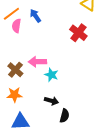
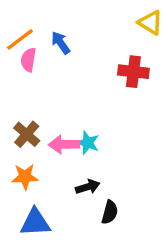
red cross: (78, 33) -> (133, 72), turned -30
pink arrow: (37, 62) -> (64, 144), moved
black arrow: (51, 101) -> (88, 187), turned -32

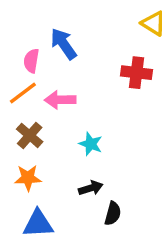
orange line: (20, 39) -> (23, 93), moved
blue arrow: (61, 43) -> (64, 44), size x1.4
pink arrow: (64, 144) -> (60, 100), moved

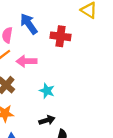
red cross: (137, 73) -> (61, 36), moved

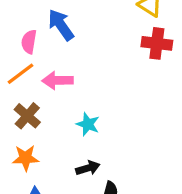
red cross: (61, 36) -> (157, 43), moved

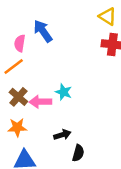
pink arrow: (58, 80) -> (40, 102), moved
cyan star: (88, 124) -> (64, 92), moved

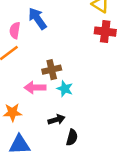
cyan star: (64, 92) -> (65, 89), moved
brown cross: (18, 97) -> (52, 70), moved, turned 36

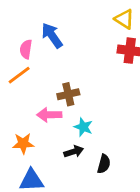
cyan star: (65, 89) -> (83, 127), moved
black semicircle: (72, 137) -> (104, 164), moved

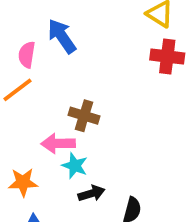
brown cross: (68, 94) -> (84, 116), turned 30
cyan star: (83, 127) -> (75, 166), moved

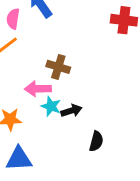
black arrow: (91, 193) -> (71, 111), moved

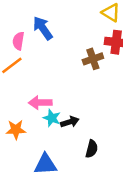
brown cross: (58, 67) -> (93, 59), moved, turned -36
blue triangle: (19, 159) -> (45, 164), moved

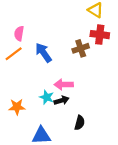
blue arrow: (43, 28) -> (43, 53), moved
pink arrow: (40, 103) -> (64, 84), moved

